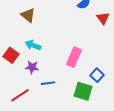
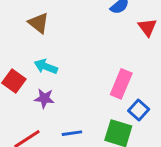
pink rectangle: (74, 57) -> (121, 84), moved
blue line: (48, 83) -> (72, 133), moved

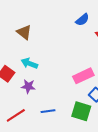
pink rectangle: (121, 84) -> (83, 76), turned 42

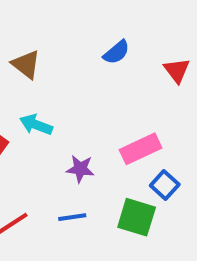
blue semicircle: (82, 20) -> (116, 52), moved
purple star: (28, 86) -> (80, 169), moved

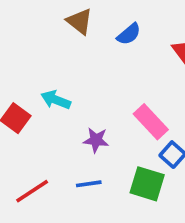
brown triangle: (26, 64) -> (80, 21), moved
pink rectangle: (141, 149) -> (151, 122), turned 72

